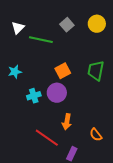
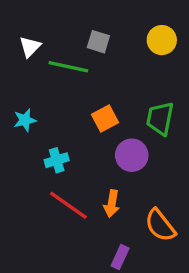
gray square: (67, 25) -> (98, 42), moved, turned -32
purple circle: (57, 93) -> (132, 155), moved
orange semicircle: (96, 135) -> (160, 225), size x1.5
red line: (47, 138) -> (68, 205), moved

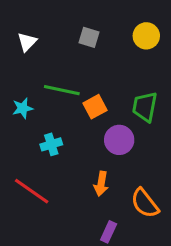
green line: (68, 67) -> (62, 90), moved
red line: (68, 205) -> (32, 191), moved

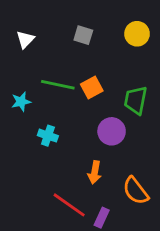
orange square: (95, 107) -> (92, 88), moved
cyan cross: (51, 144) -> (48, 136), turned 36
red line: (32, 191) -> (69, 205), moved

